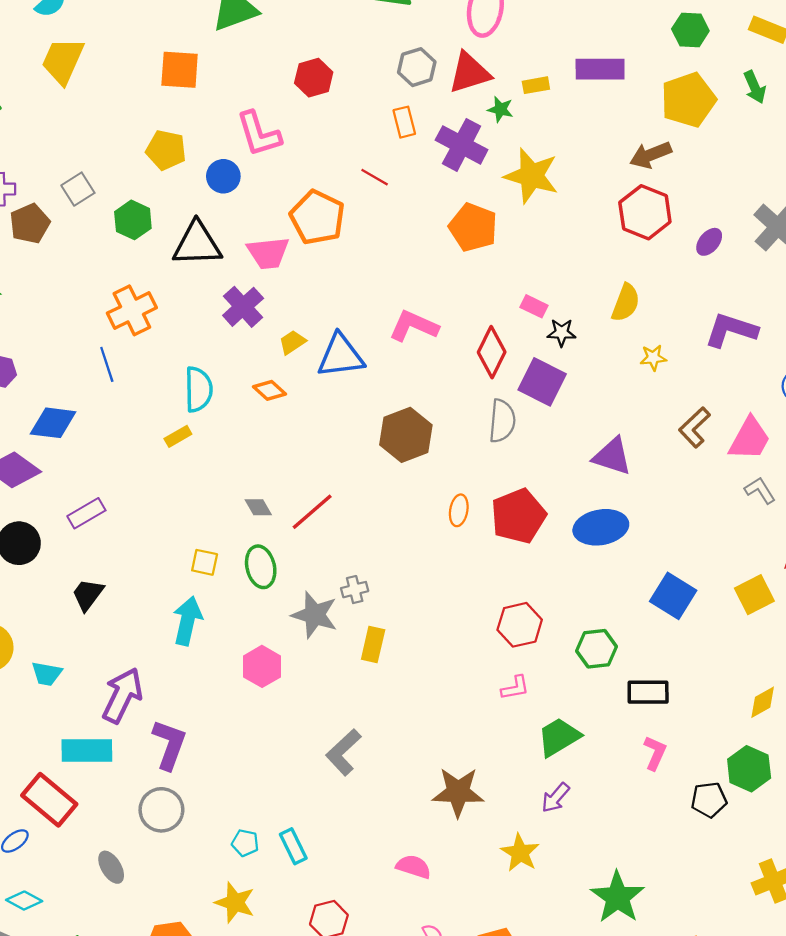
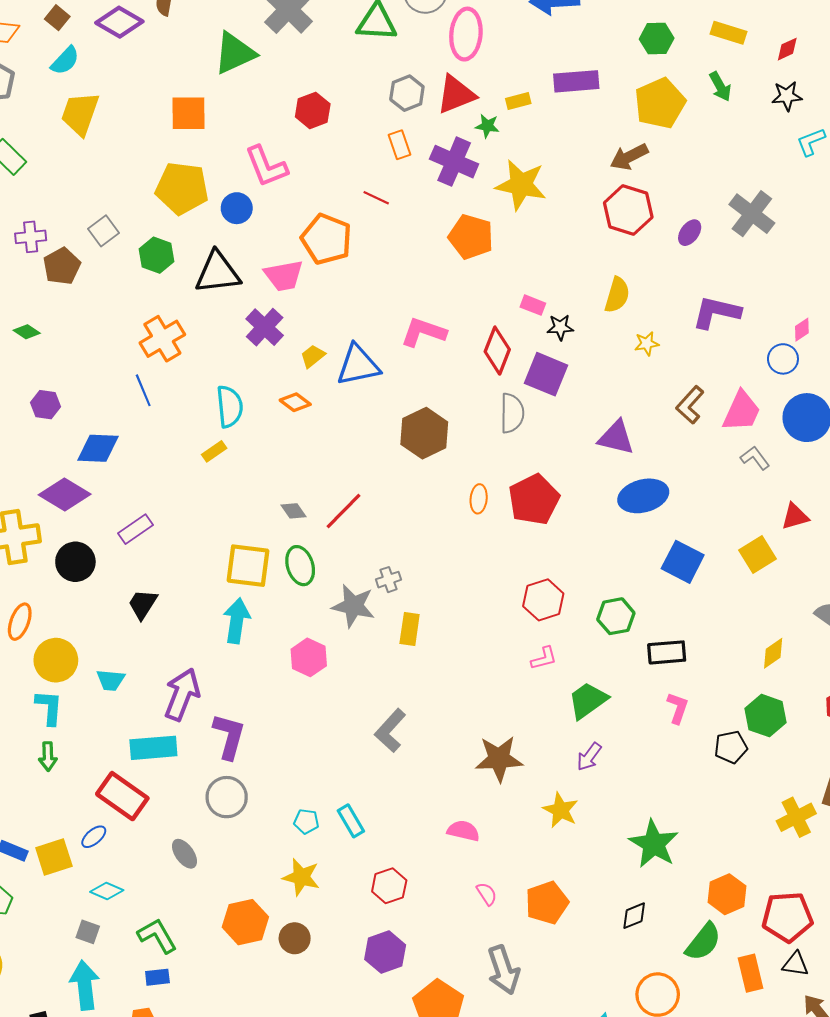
yellow pentagon: (166, 150) -> (182, 188), size x1.4
blue ellipse: (601, 527) -> (643, 496), moved
yellow square: (205, 562) -> (248, 566), size x1.8

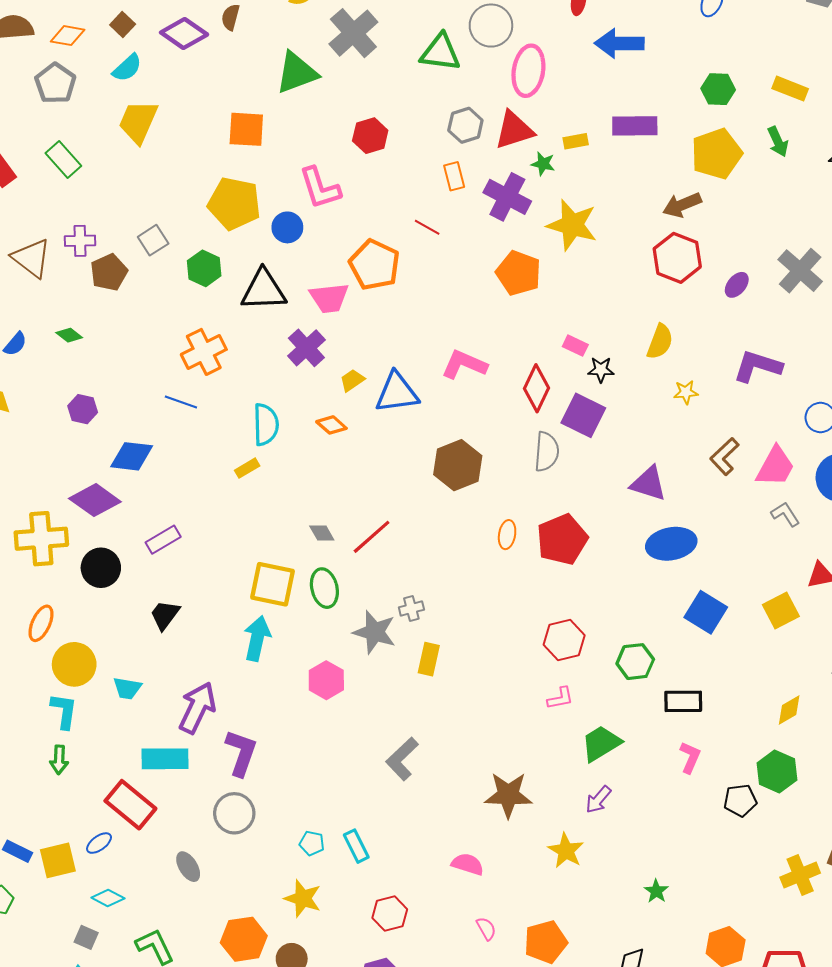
blue line: (143, 390) -> (181, 402), turned -52
green star: (654, 844) -> (656, 891), size x0.5

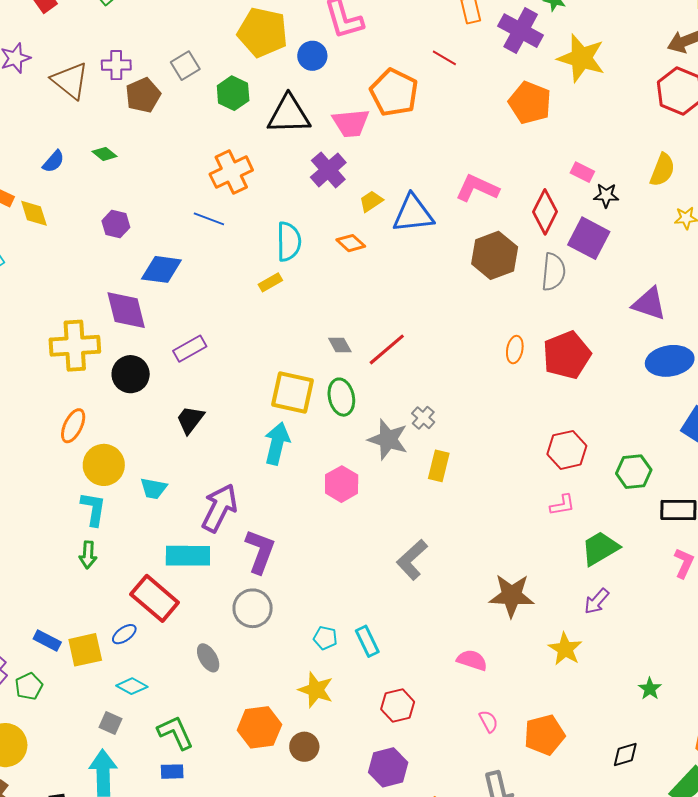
brown hexagon: (458, 465) -> (495, 255), moved
purple diamond: (95, 500) -> (126, 310), turned 39
gray cross: (411, 608) -> (423, 418), turned -35

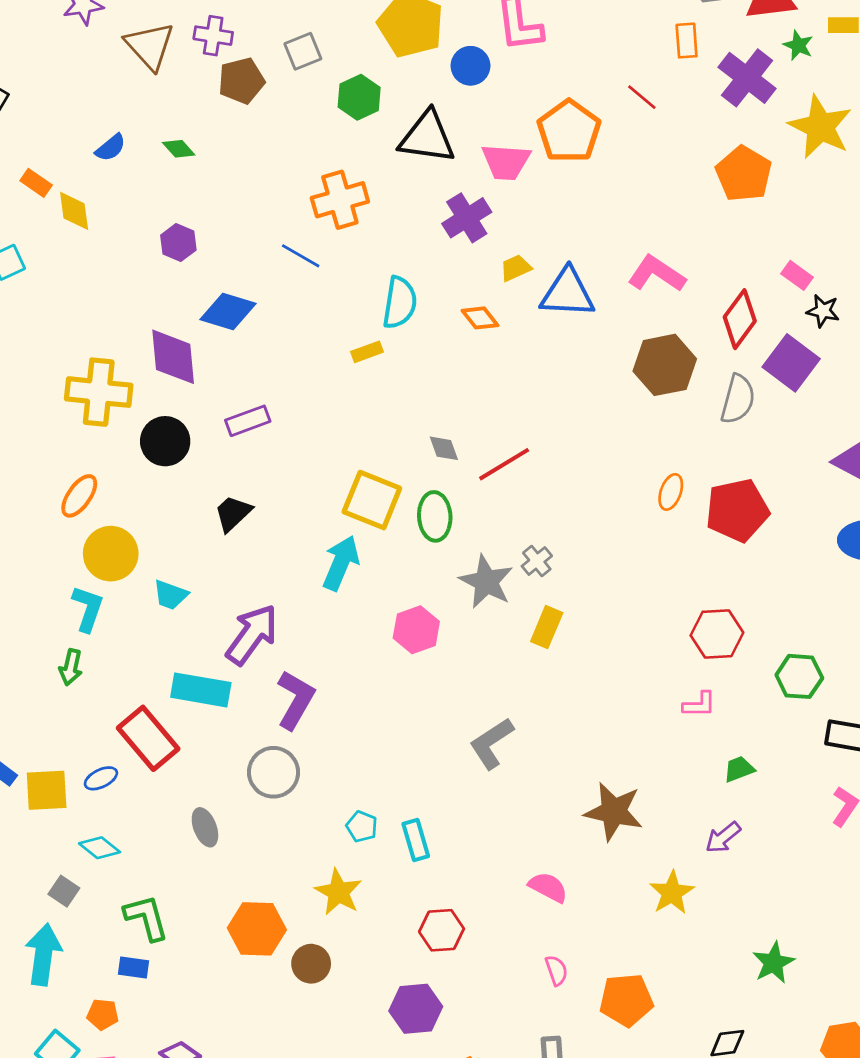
green trapezoid: (600, 548) -> (739, 769), size x0.6
green star: (650, 689) -> (773, 963), size x1.4

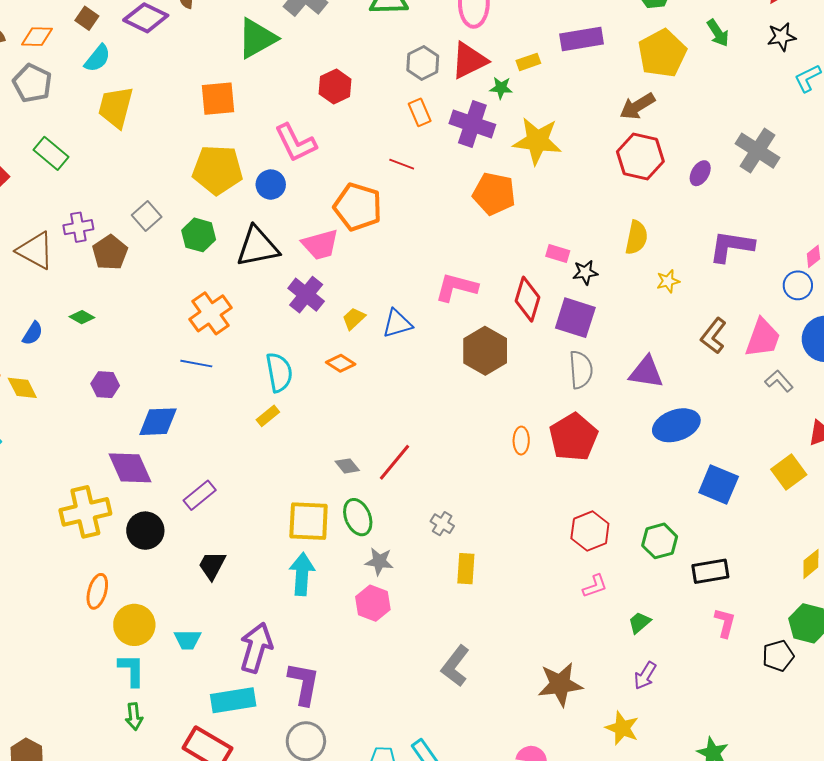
blue triangle: (567, 293) -> (397, 323), size x0.7
gray semicircle: (738, 399) -> (581, 370), moved
gray star: (486, 582) -> (379, 561), moved, size x0.7

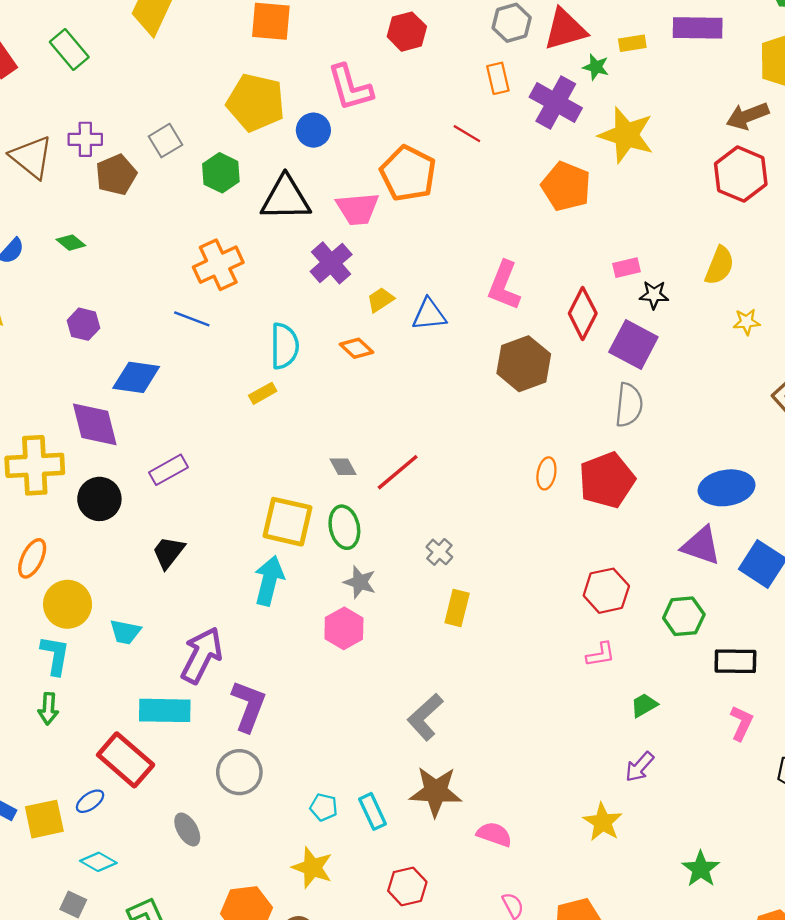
pink rectangle: (558, 253) -> (626, 268), turned -40
pink L-shape: (456, 287) -> (504, 285), turned -93
purple triangle: (646, 372) -> (701, 546), moved
brown star: (560, 684) -> (436, 792), moved

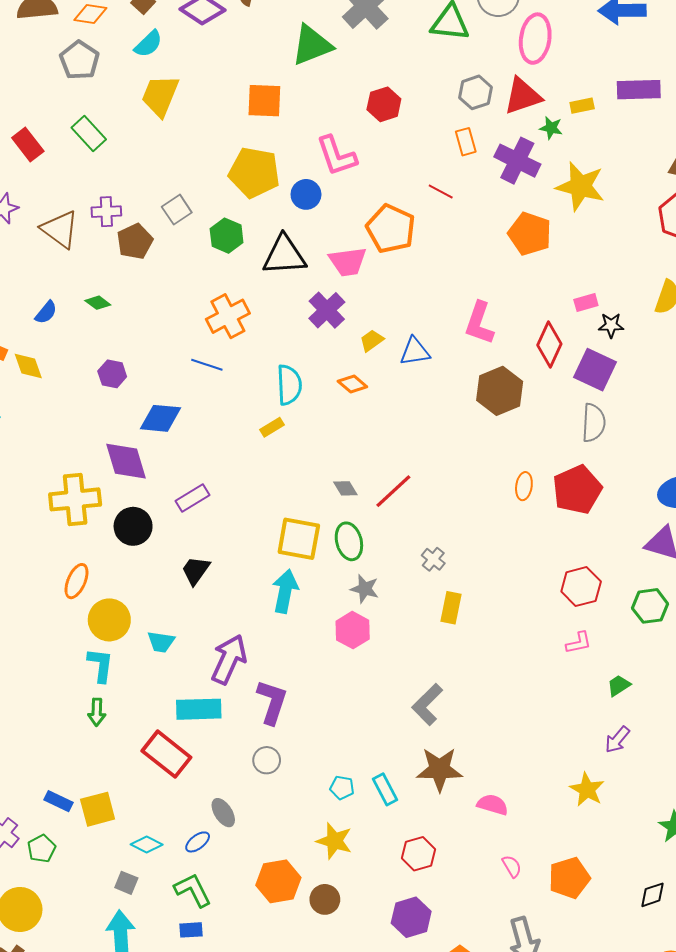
gray circle: (239, 772) -> (267, 760), size x0.7
blue ellipse: (90, 801) -> (198, 842), moved

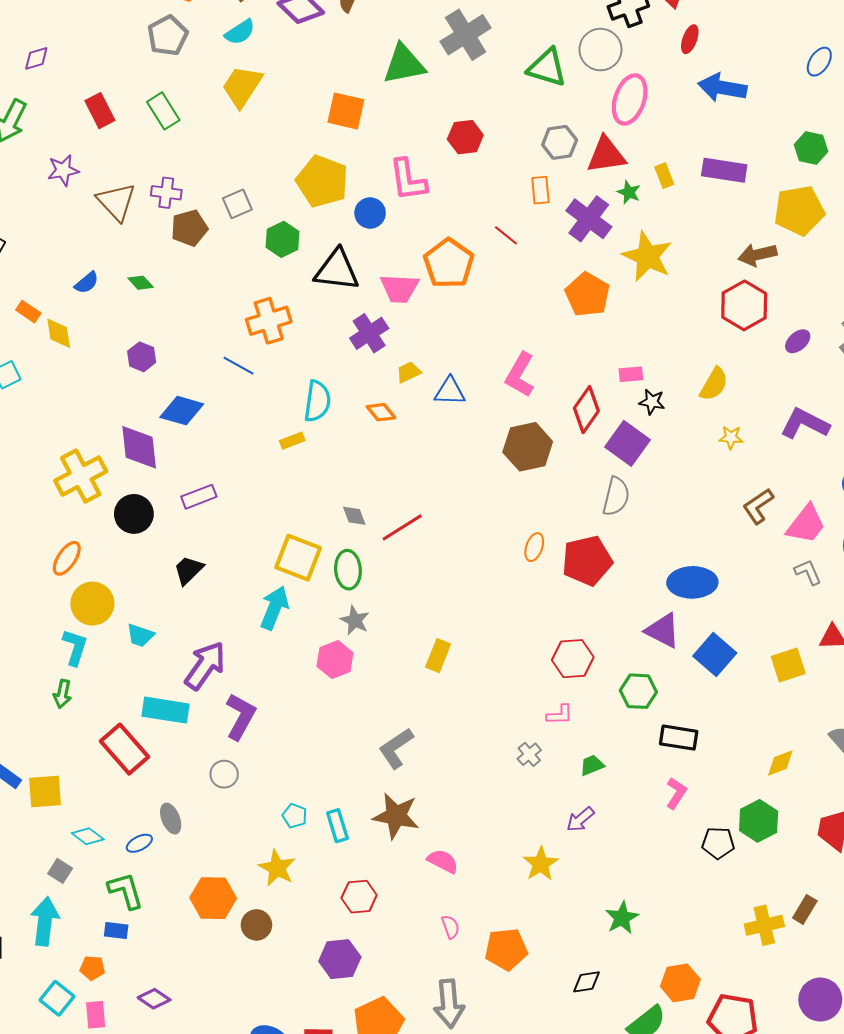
yellow rectangle: (582, 106) -> (664, 176), turned 70
yellow cross: (75, 499) -> (81, 476), turned -33
gray cross: (433, 559) -> (529, 754), moved

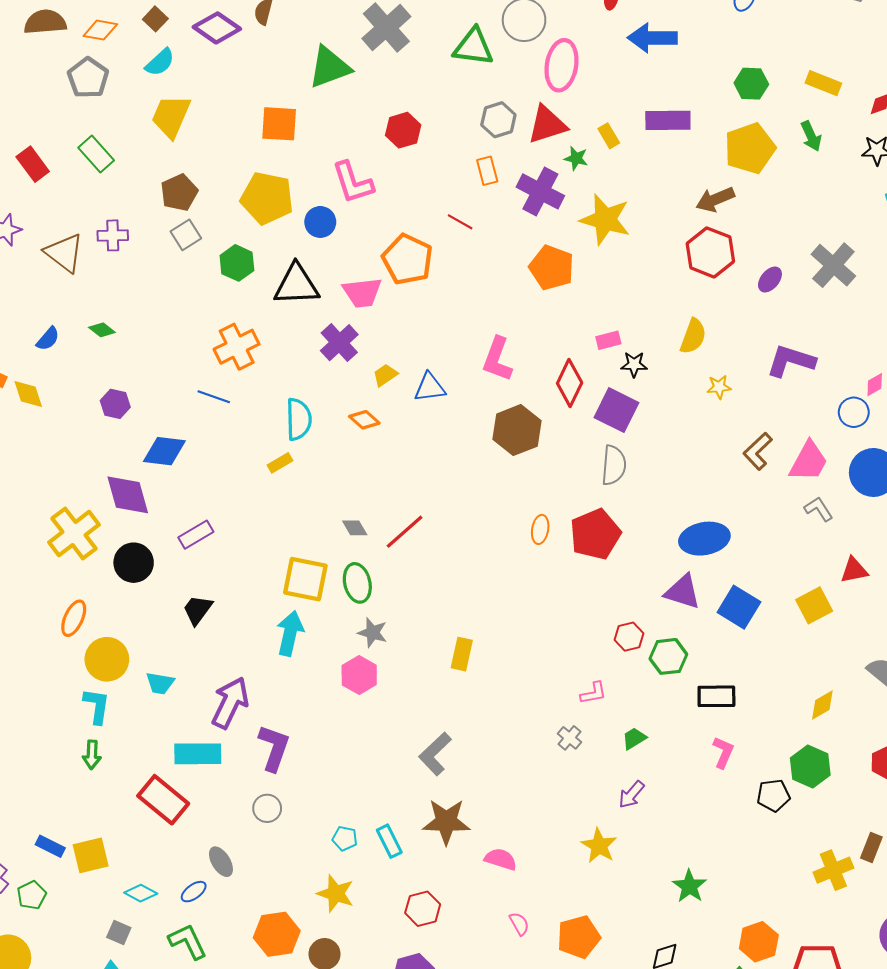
brown pentagon: (189, 228) -> (179, 192), moved
red hexagon: (573, 659) -> (629, 637), moved, size x0.7

